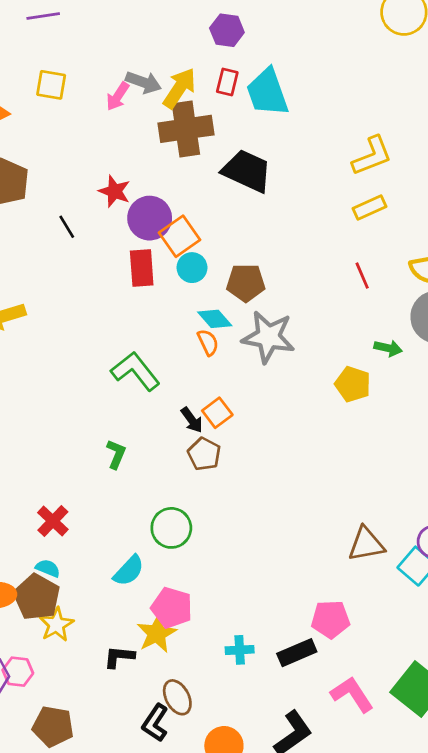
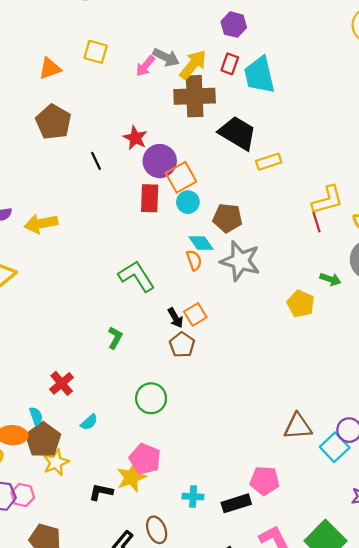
yellow L-shape: (372, 156) -> (328, 200), moved
yellow rectangle: (370, 207) -> (269, 162), moved
cyan semicircle: (48, 568) -> (36, 416), moved, turned 42
cyan semicircle: (129, 571) -> (89, 422), moved, size x0.7
brown ellipse: (177, 697) -> (157, 530), moved

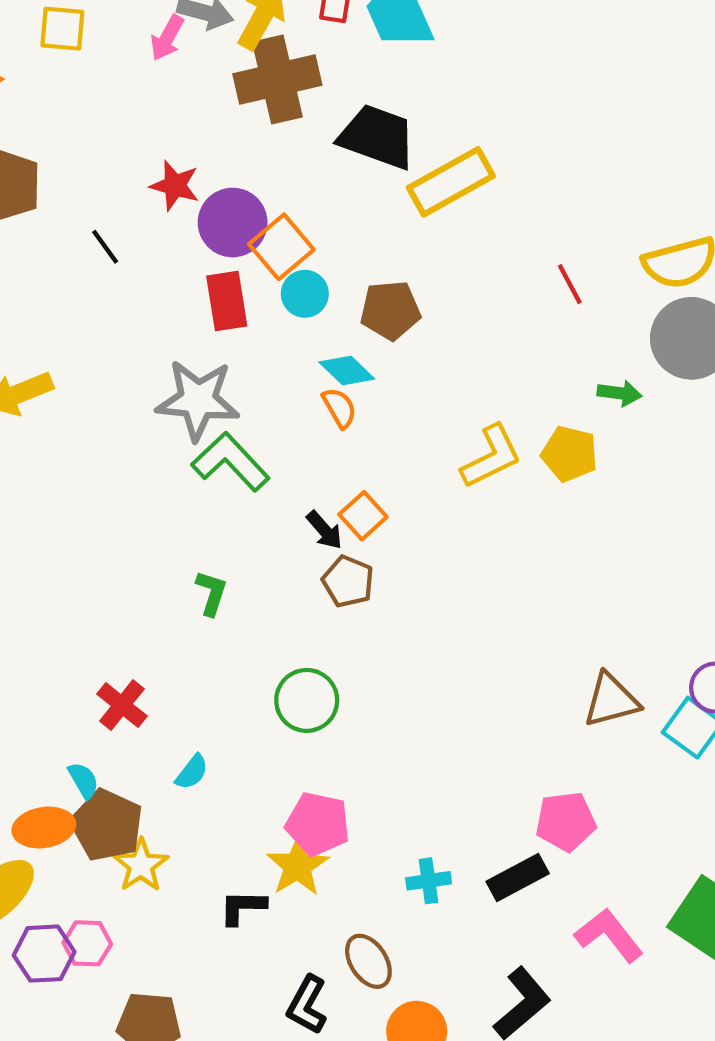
yellow rectangle: (269, 162) -> (451, 182), size x1.6
yellow L-shape: (328, 200) -> (491, 457), moved
gray star: (240, 261) -> (198, 400), moved

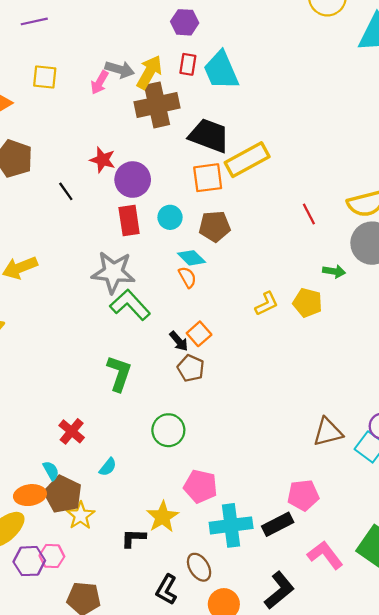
orange square: (281, 247) -> (208, 178), moved, turned 32
yellow L-shape: (491, 457) -> (267, 304), size x0.7
green L-shape: (211, 593) -> (119, 373), size x1.5
pink pentagon: (318, 824) -> (200, 486), moved
cyan cross: (429, 881) -> (231, 525), size x1.8

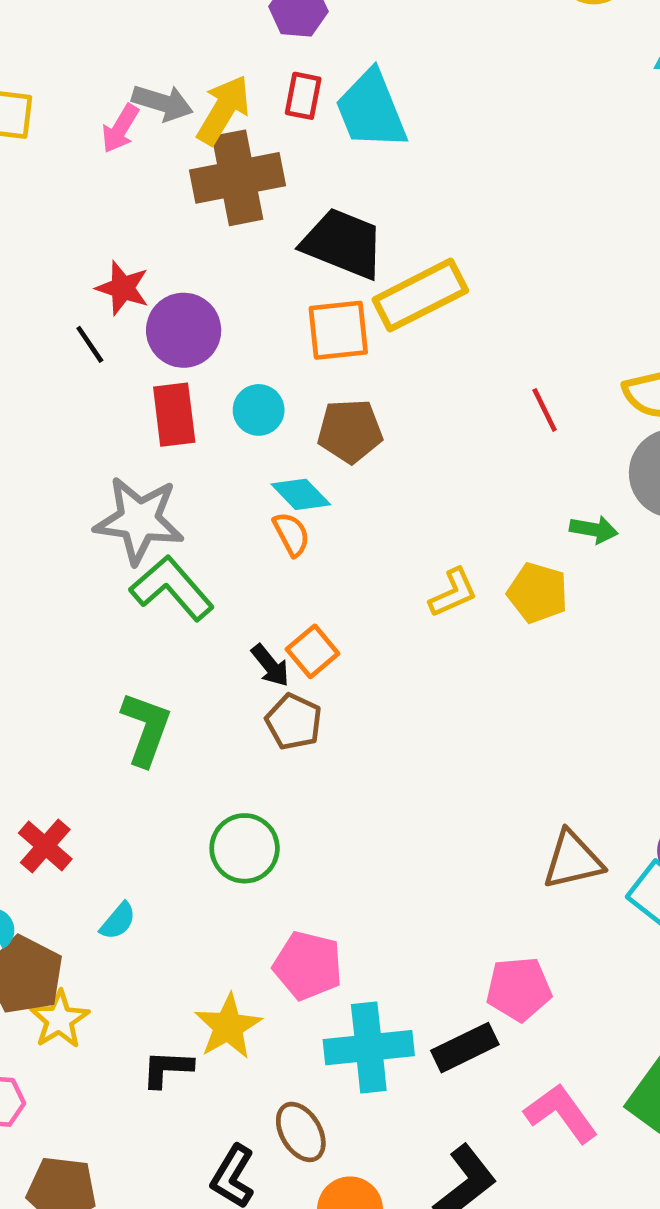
black line: (66, 191) -> (90, 344), moved

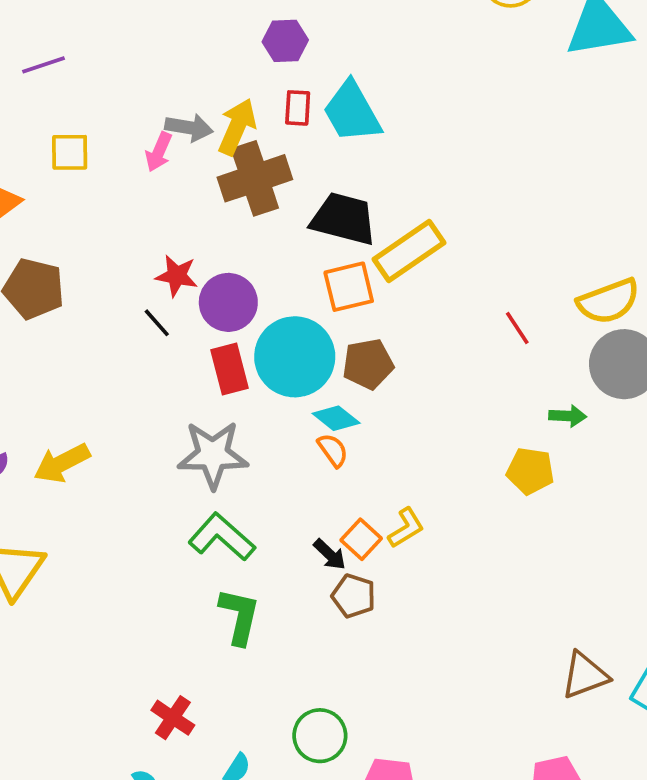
cyan circle: (259, 410) -> (295, 357), size x2.0
green L-shape: (172, 588) -> (222, 537), moved
yellow L-shape: (453, 593) -> (406, 528), moved
green circle: (245, 848) -> (320, 736), moved

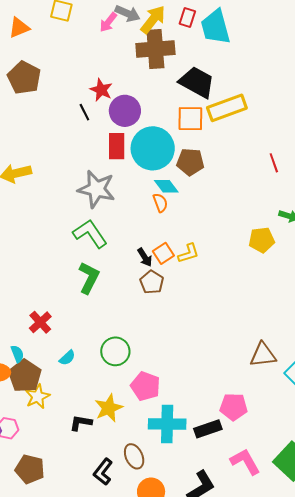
yellow pentagon: (530, 471) -> (262, 240), turned -30

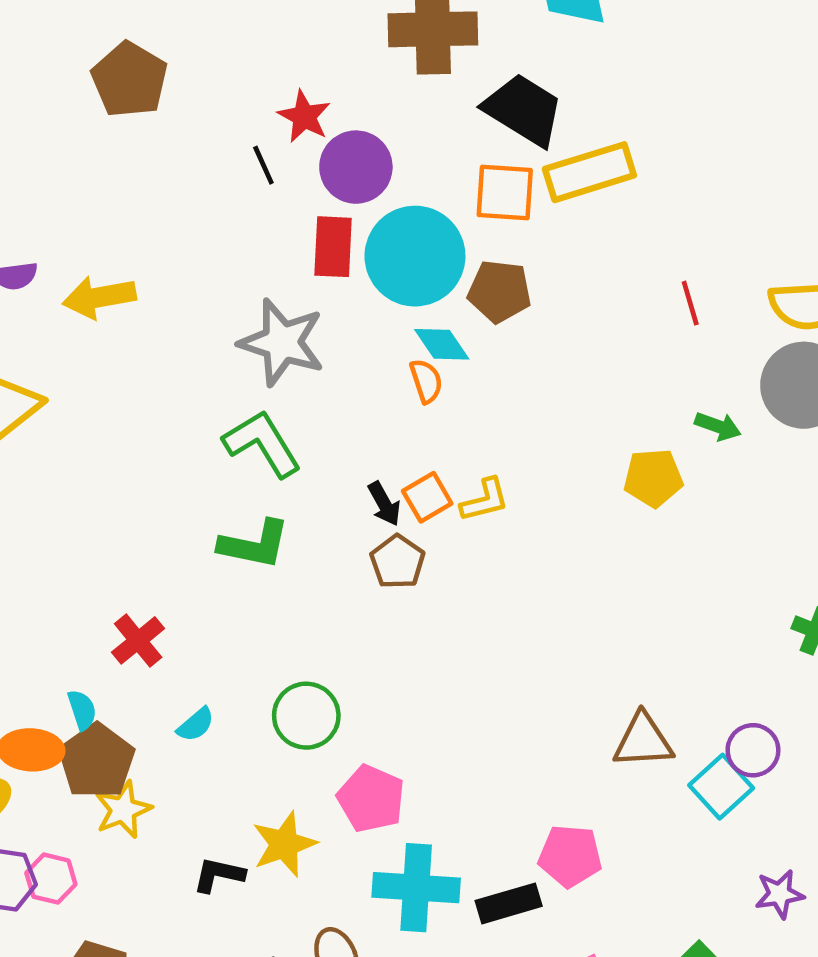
green L-shape: (89, 278) -> (254, 544), turned 72

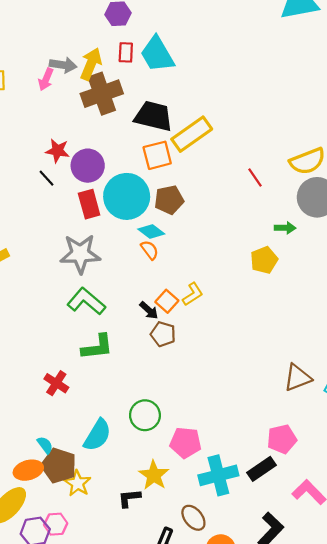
red cross: (138, 640) -> (56, 383), moved
cyan semicircle: (196, 725) -> (97, 435), size x1.8

